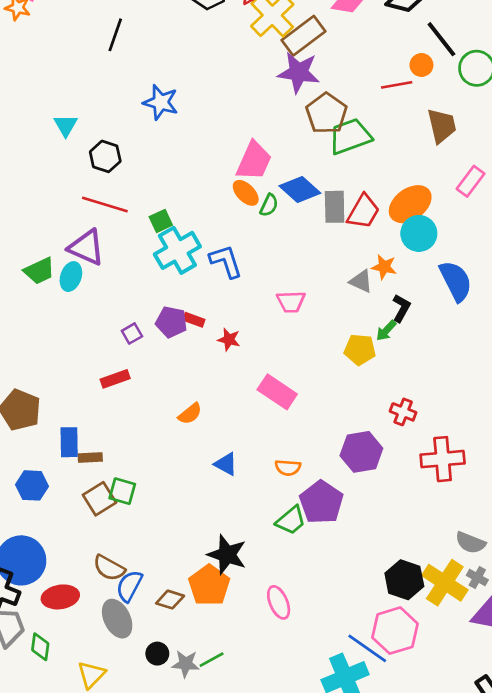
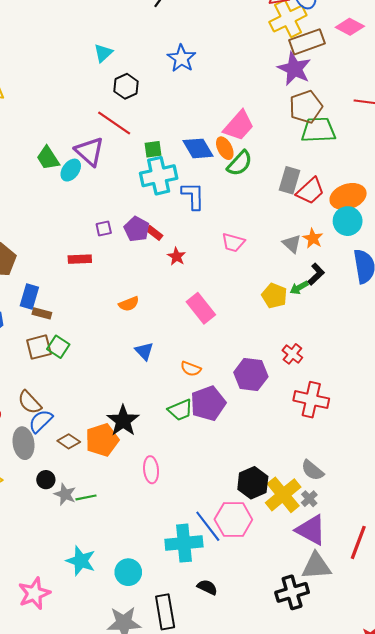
blue diamond: (300, 190) -> (198, 148), moved
green semicircle: (269, 205) -> (240, 163), size x1.5
green trapezoid: (39, 271) -> (48, 158), turned 65

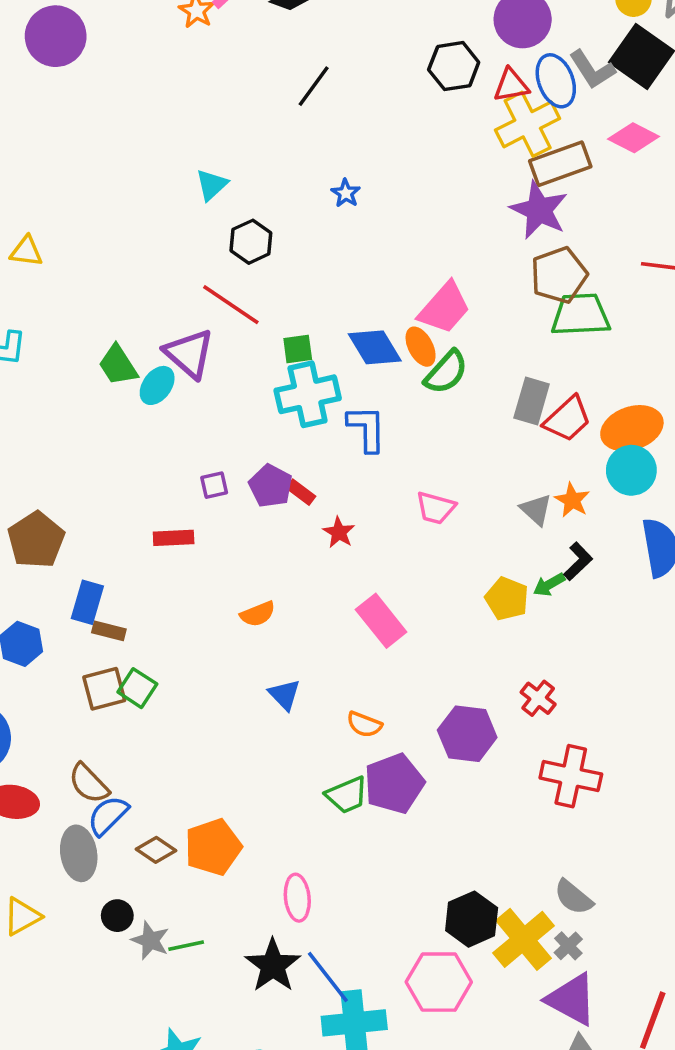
blue star: (182, 58) -> (346, 193), size x0.6
black star: (123, 421) -> (273, 965), moved
blue line: (208, 526) -> (328, 977), moved

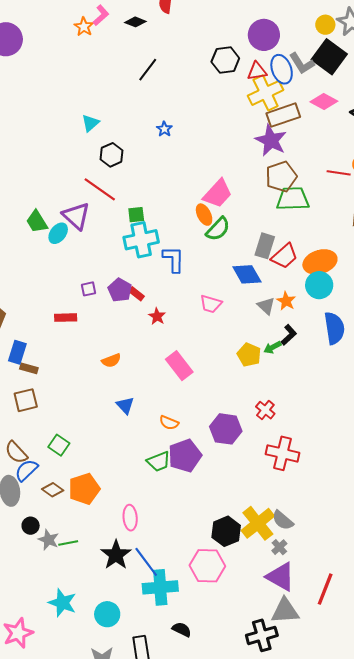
blue diamond: (375, 347) -> (247, 274), moved
green square: (137, 688) -> (59, 445), moved
yellow cross: (524, 939) -> (258, 523), moved

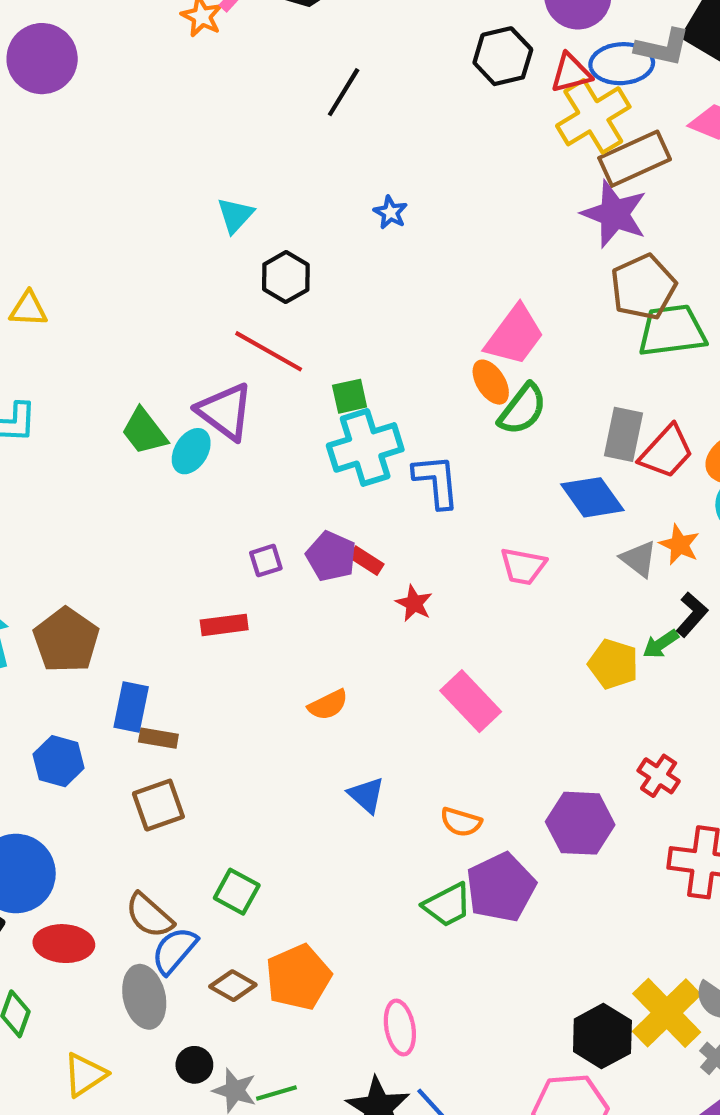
gray L-shape: (302, 63) -> (663, 47), turned -40
blue ellipse: (282, 69) -> (622, 64), turned -68

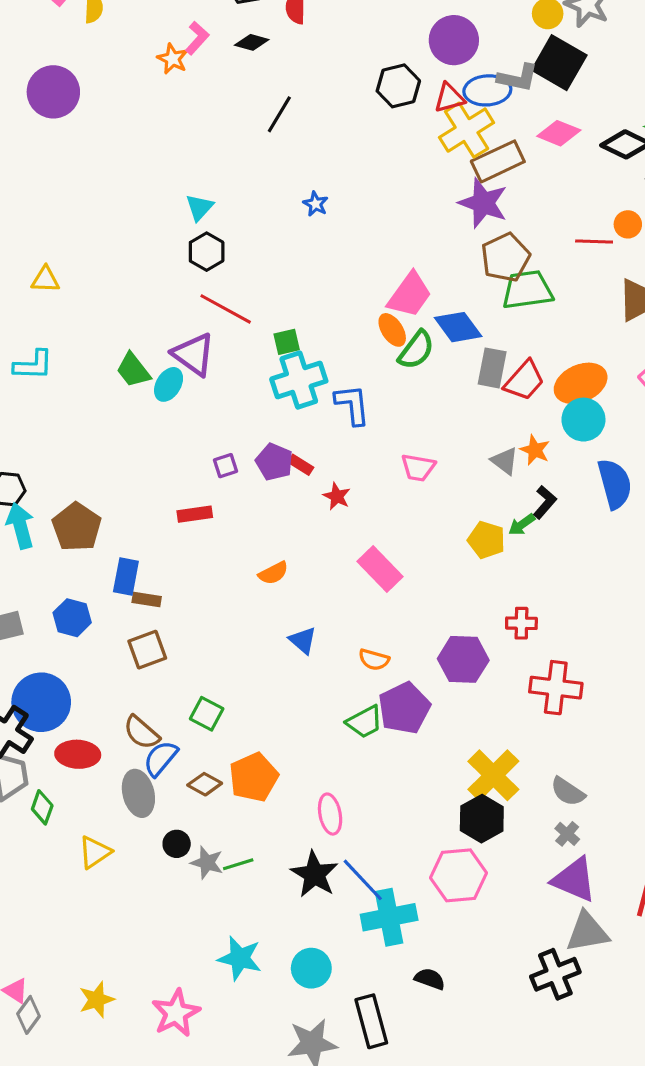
black hexagon: (286, 277) -> (207, 252), moved
blue diamond: (592, 497) -> (458, 327), moved
red cross: (659, 776) -> (521, 623), turned -32
yellow cross: (667, 1013) -> (493, 775), moved

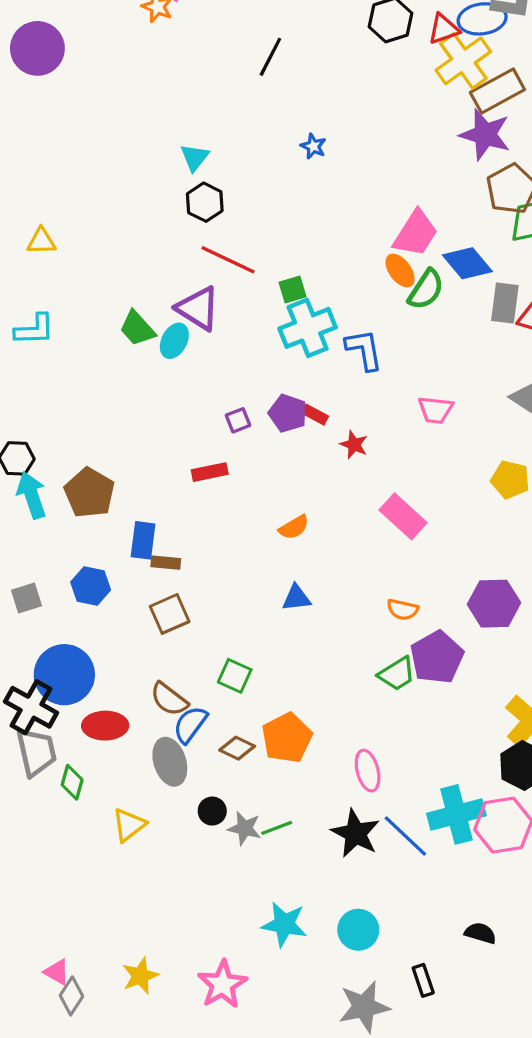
blue triangle: (303, 640) -> (296, 598), moved, turned -44
cyan cross: (389, 917) -> (456, 814), moved
black rectangle: (371, 1021) -> (423, 980), size x0.6

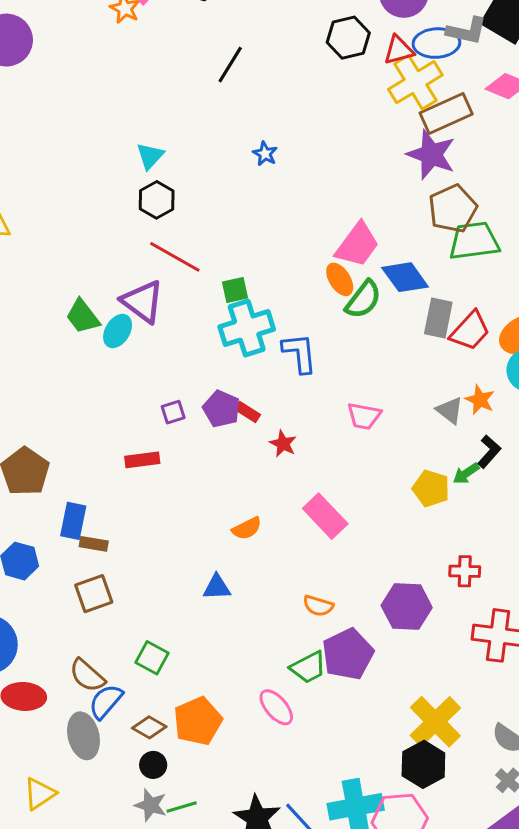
orange semicircle: (294, 527) -> (247, 528), moved
pink ellipse: (368, 771) -> (276, 707), moved, turned -30
black circle: (212, 811) -> (153, 765), moved

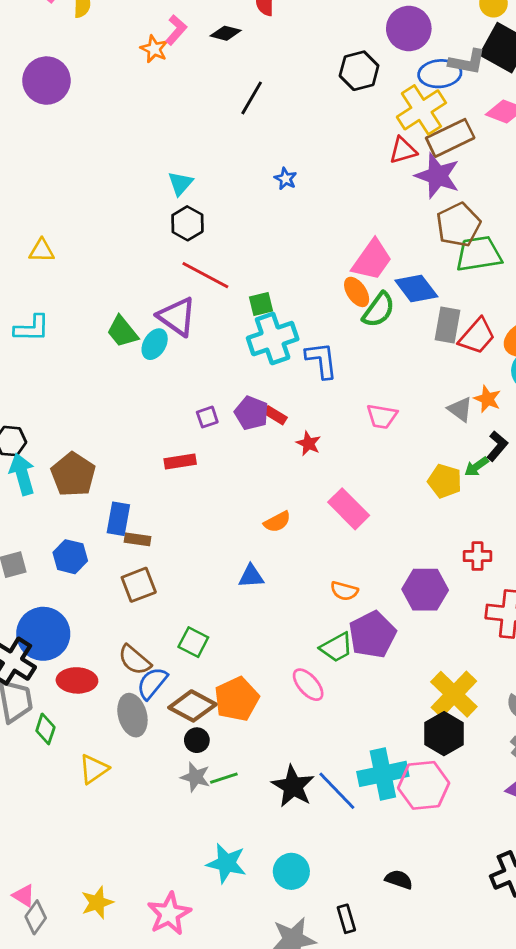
red triangle: (399, 50) -> (403, 150), moved
brown diamond: (149, 727) -> (192, 706), size x1.5

